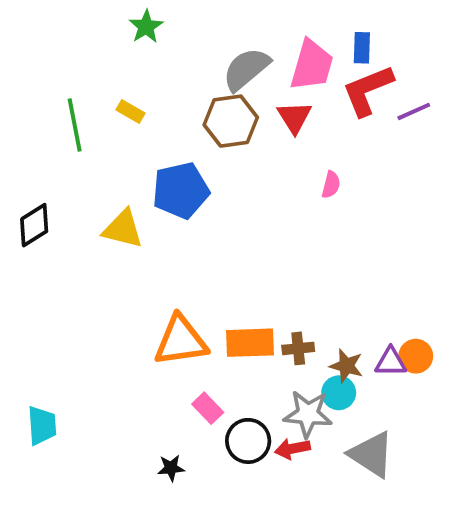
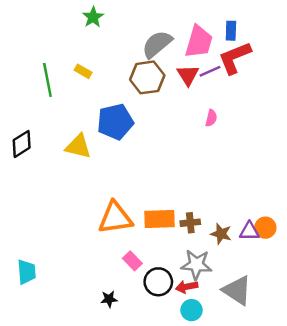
purple line: (414, 111) -> (210, 71), moved
cyan circle: (339, 393) -> (192, 310), moved

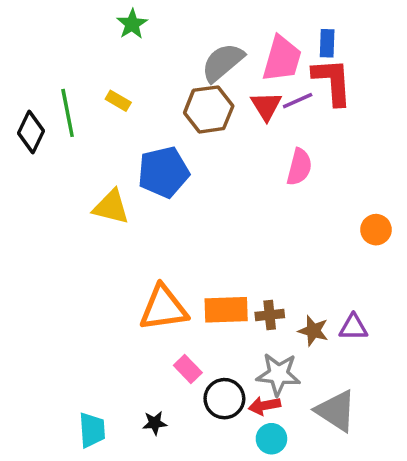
red L-shape: (235, 58) -> (332, 82), turned 108
pink semicircle: (211, 118) -> (299, 167), size x1.5
black diamond: (22, 144) -> (31, 132), moved, turned -32
orange circle: (265, 228) -> (376, 230), moved
cyan trapezoid: (27, 272) -> (92, 430), moved

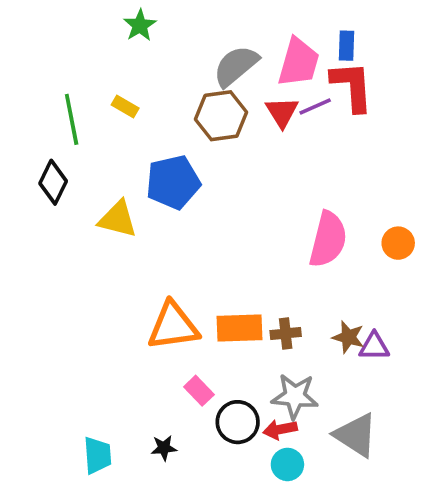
black diamond: (31, 132) -> (53, 182), moved
pink semicircle: (299, 167) -> (328, 239), moved, size x1.4
brown star: (313, 331) -> (348, 337), moved

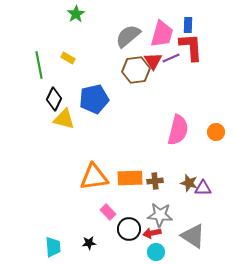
brown hexagon: (221, 116) -> (136, 70), moved
black diamond: (53, 182) -> (54, 99), moved

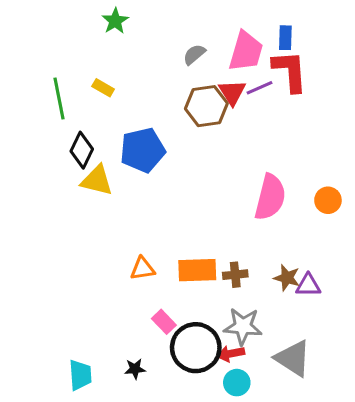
gray semicircle: (128, 36) -> (194, 54), size x0.6
orange triangle: (94, 177) -> (143, 269), size x0.6
black circle: (129, 229) -> (196, 348), size x1.4

